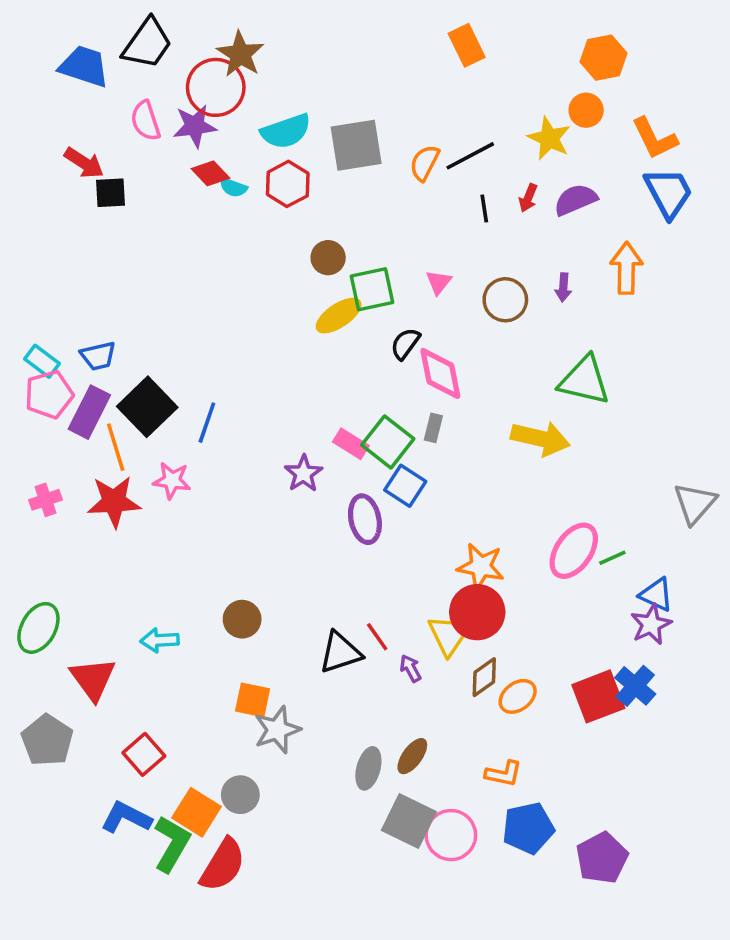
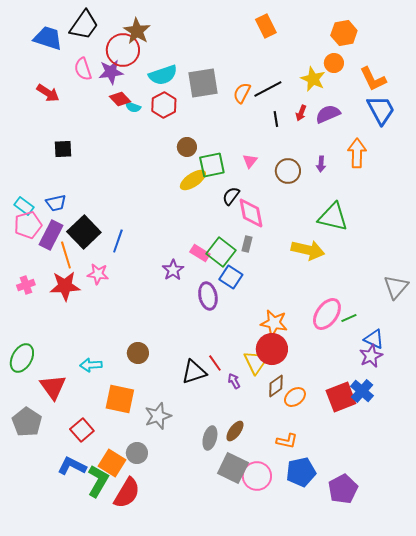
black square: (110, 193) -> (63, 149), moved
orange square: (253, 700) -> (120, 399), moved, size x1.4

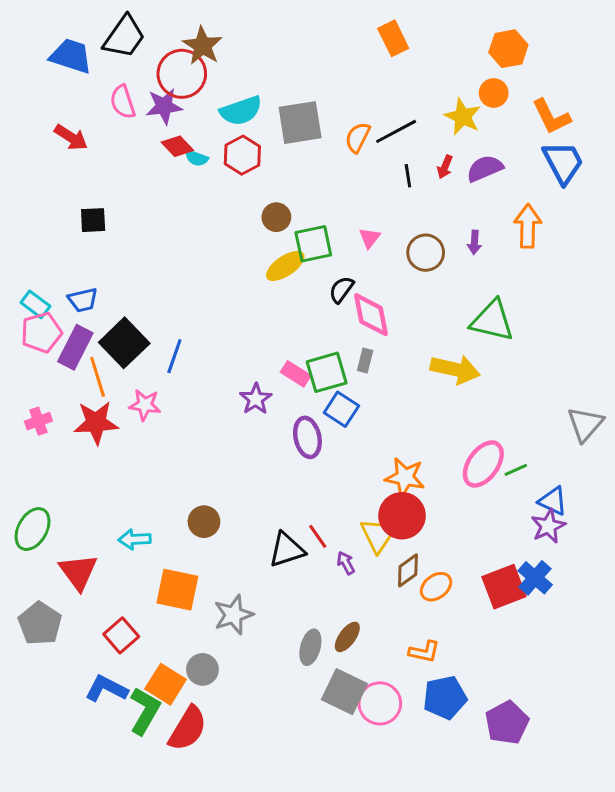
green square: (221, 252) -> (327, 372), turned 36

